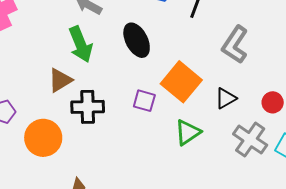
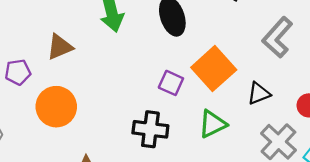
brown triangle: (60, 80) -> (60, 47), moved
black cross: (88, 107) -> (150, 129), moved

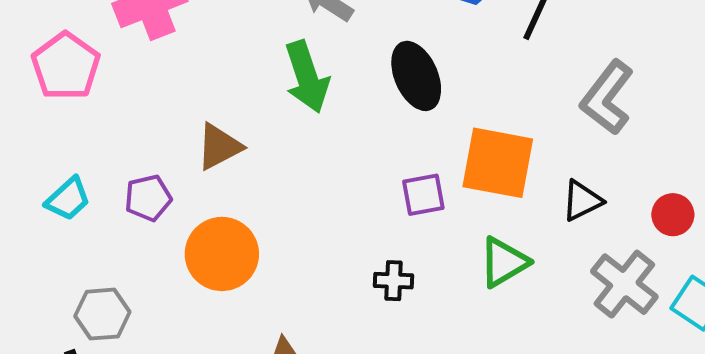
orange square: (214, 69) -> (498, 163), turned -33
purple square: (171, 83) -> (423, 195), turned -30
black cross: (150, 129) -> (394, 281), size x0.6

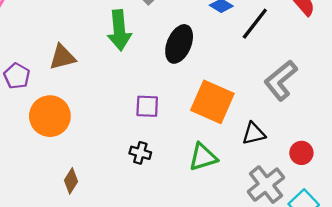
black ellipse: (416, 76) -> (179, 44), turned 33
purple square: (423, 195) -> (147, 106), moved
purple pentagon: (148, 198) -> (17, 76), turned 30

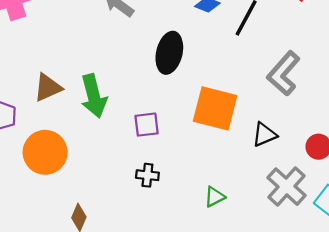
green arrow: (119, 30) -> (94, 96), moved
green triangle: (203, 157) -> (215, 197), moved, size x0.7

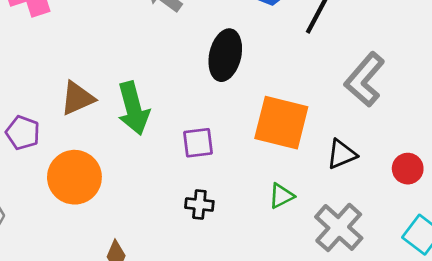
gray cross: (286, 187) -> (339, 227), moved
green triangle: (215, 197) -> (281, 196), moved

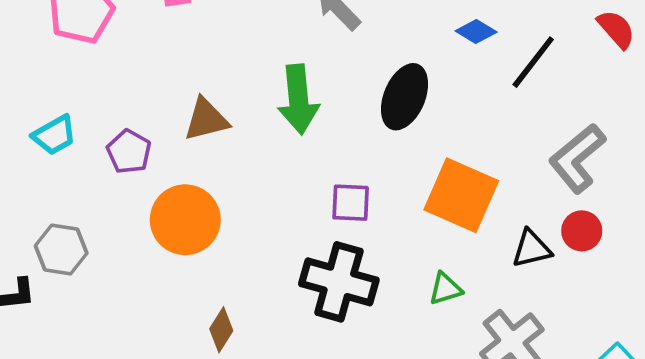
green arrow: (133, 108) -> (298, 99), moved
red circle: (408, 169) -> (582, 231), moved
black cross: (199, 204) -> (339, 282), size x2.0

